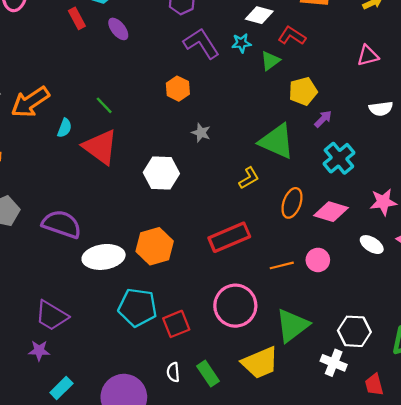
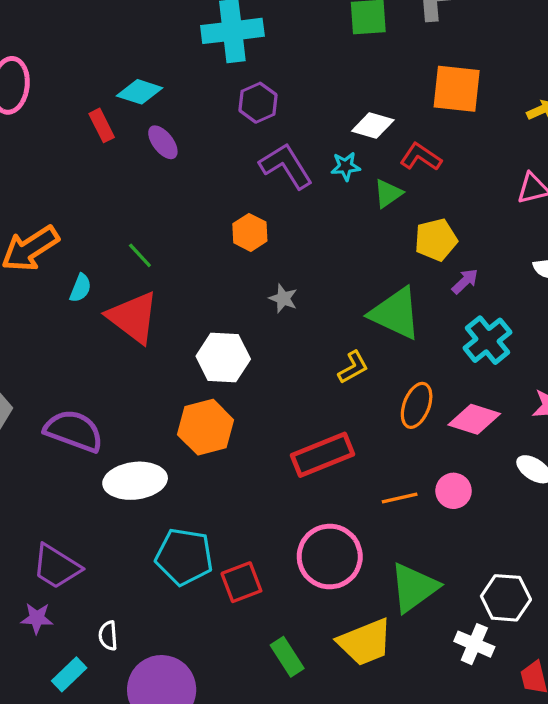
orange hexagon: (155, 246) -> (206, 427), moved
white semicircle: (173, 372) -> (108, 636), moved

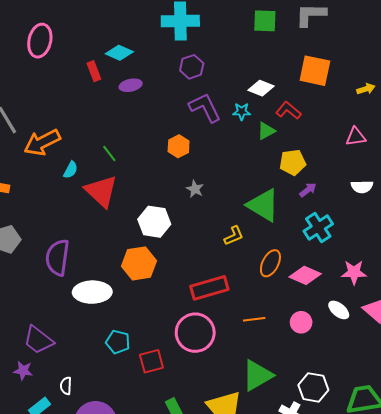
purple ellipse: (163, 142) -> (131, 85), turned -70
purple semicircle: (74, 431) -> (58, 258), turned -108
pink circle: (454, 491) -> (301, 322), moved
cyan pentagon: (184, 557) -> (118, 342), size x0.7
pink circle: (330, 557) -> (195, 333), moved

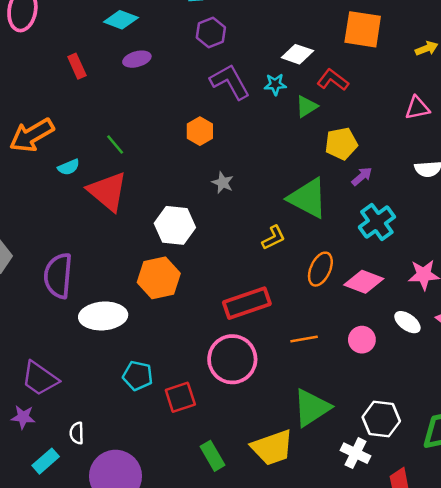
red rectangle: (94, 71) -> (77, 66), moved
cyan semicircle: (71, 170) -> (69, 167), turned 42

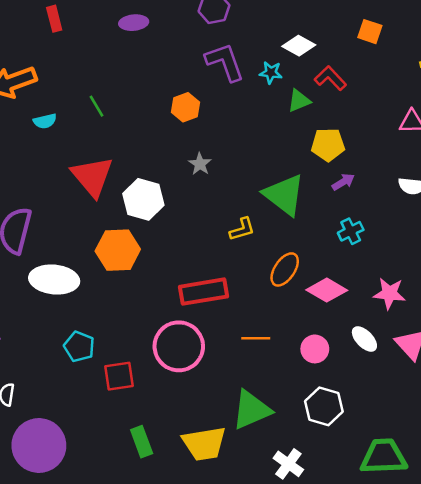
orange square: (363, 29) -> (370, 32), size x0.6
red rectangle: (77, 66) -> (54, 19), moved
red triangle: (108, 191) -> (92, 176), moved
cyan cross: (377, 222) -> (351, 231), size x0.7
white hexagon: (381, 419) -> (324, 406), moved

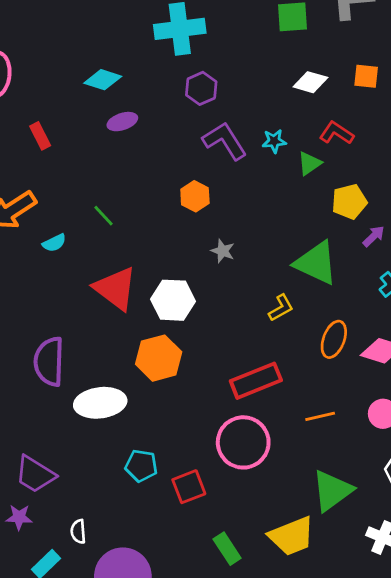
white diamond: (299, 46) -> (310, 82), moved

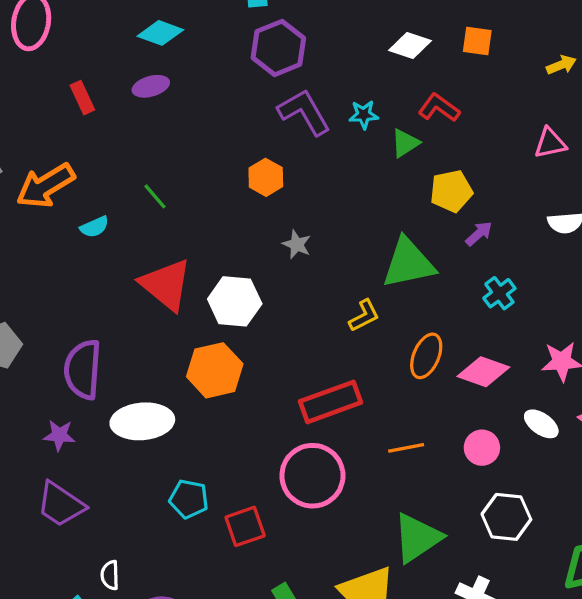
purple hexagon: (201, 88) -> (278, 48), size x1.4
purple ellipse: (122, 122) -> (151, 86), moved
green triangle: (316, 263) -> (408, 263), turned -39
purple star: (19, 517) -> (59, 435), moved

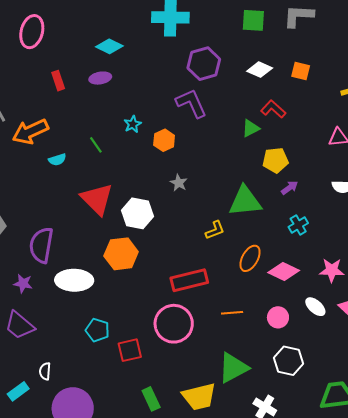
purple hexagon: (278, 48) -> (204, 64), moved
cyan star: (364, 115) -> (133, 124), moved, turned -30

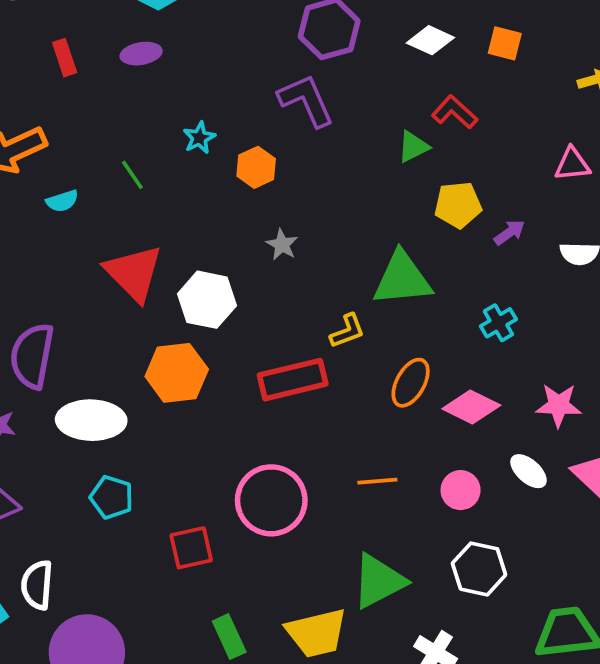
purple arrow: (290, 188) -> (509, 232), moved
red rectangle: (189, 280) -> (293, 380), moved
cyan pentagon: (97, 330) -> (112, 497), moved
white semicircle: (45, 371) -> (37, 585), size x1.5

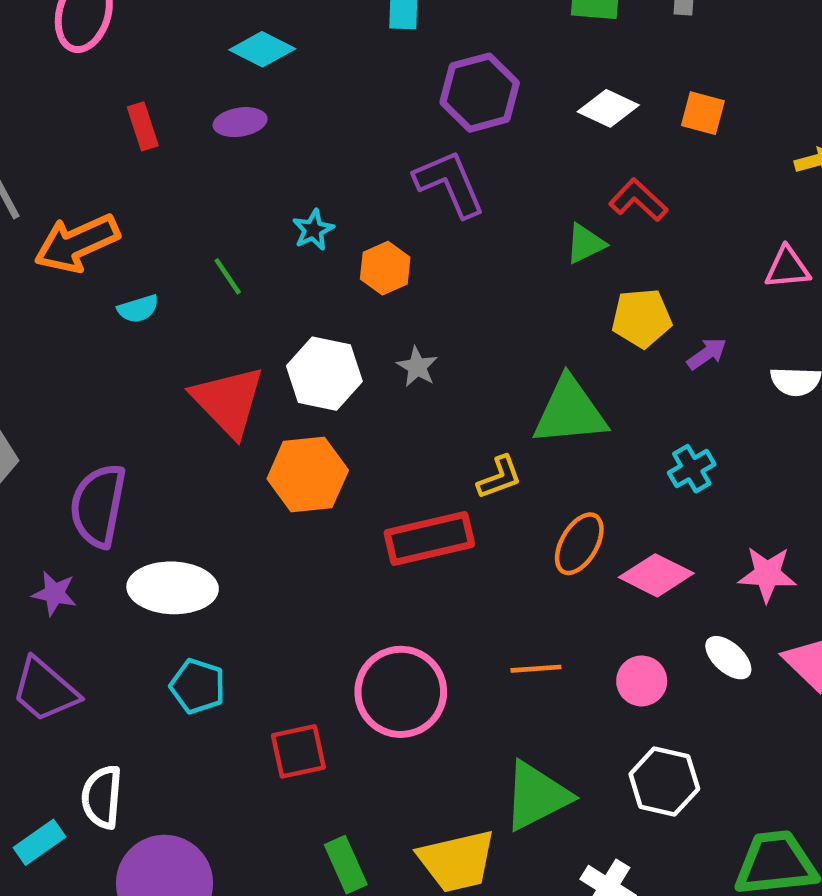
white hexagon: (207, 300) -> (324, 374), moved
orange hexagon: (177, 373) -> (308, 475), moved

